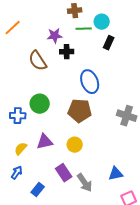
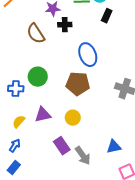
blue rectangle: (38, 190) -> (14, 168), moved

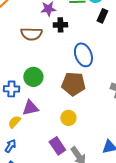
brown semicircle: (36, 34) -> (31, 34), turned -55
purple triangle: (43, 115) -> (30, 108), moved

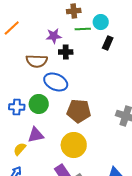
blue ellipse: (83, 55) -> (56, 82), moved, turned -45
blue cross: (11, 89) -> (17, 107), moved
yellow circle: (68, 118) -> (74, 145), size x1.6

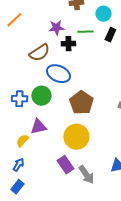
green line: (83, 29) -> (85, 32), moved
brown semicircle: (37, 61) -> (39, 53), turned -35
brown pentagon: (79, 111) -> (81, 103), turned 30

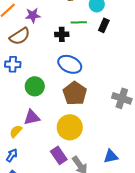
purple star: (56, 28) -> (33, 15), moved
brown semicircle: (39, 53) -> (20, 36), moved
blue ellipse: (58, 74) -> (70, 64), moved
blue cross: (19, 99) -> (13, 64), moved

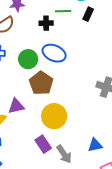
green circle: (35, 86) -> (28, 59), moved
brown pentagon: (75, 93) -> (41, 83), moved

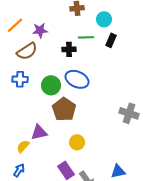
yellow circle: (54, 116) -> (77, 142), size x0.6

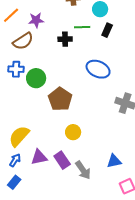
blue ellipse: (77, 79) -> (98, 69), moved
green circle: (51, 85) -> (36, 78), moved
purple triangle: (39, 132) -> (39, 157), moved
yellow semicircle: (23, 146) -> (19, 136), size x1.6

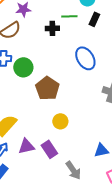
blue ellipse: (98, 69) -> (85, 58), turned 35
gray arrow: (83, 170) -> (73, 170), moved

